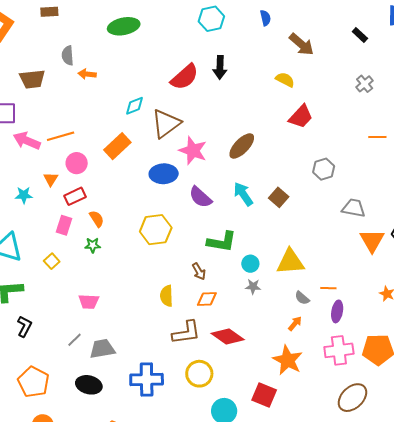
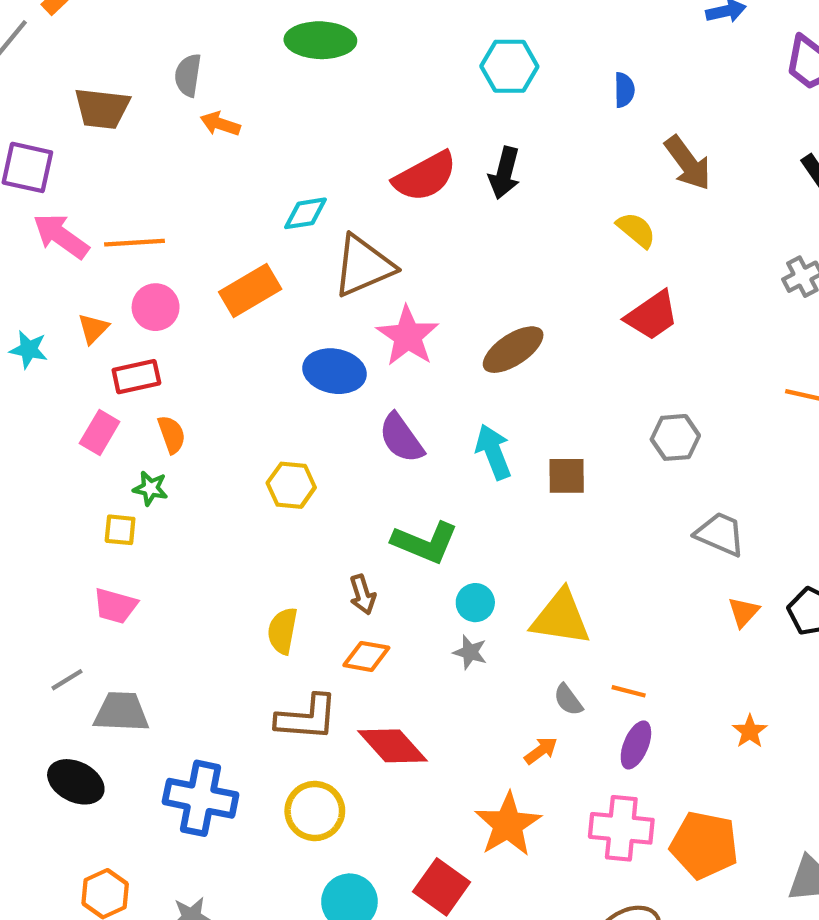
brown square: (279, 197) -> (567, 476), turned 36
yellow hexagon: (156, 230) -> (291, 485), size x0.7
orange triangle: (372, 241) -> (744, 612), size x0.6
yellow square: (52, 261) -> (120, 530), moved, turned 35

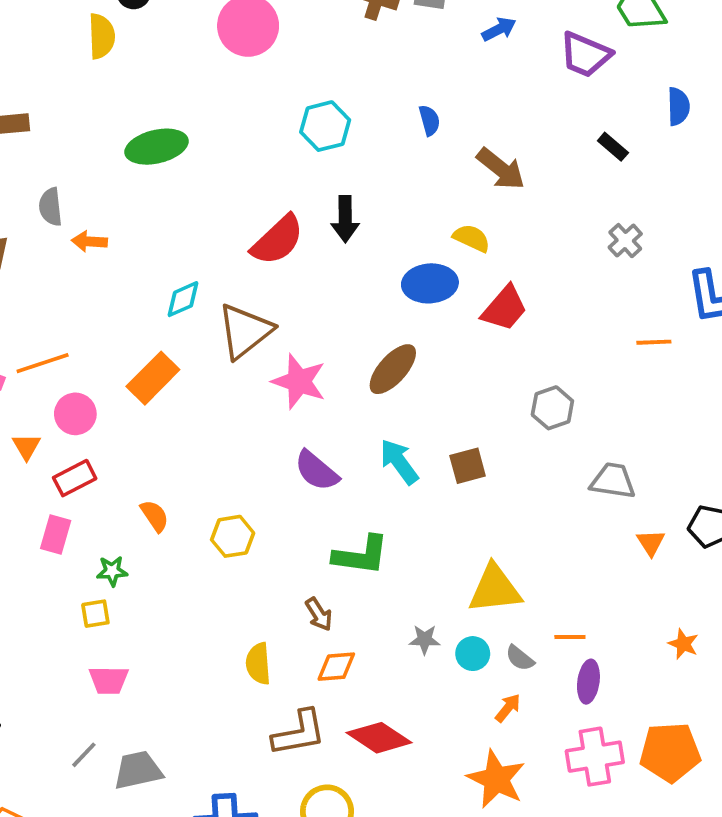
blue ellipse: (335, 371) -> (430, 283), moved
orange semicircle: (172, 434) -> (155, 516), moved
cyan circle: (475, 603) -> (473, 654), moved

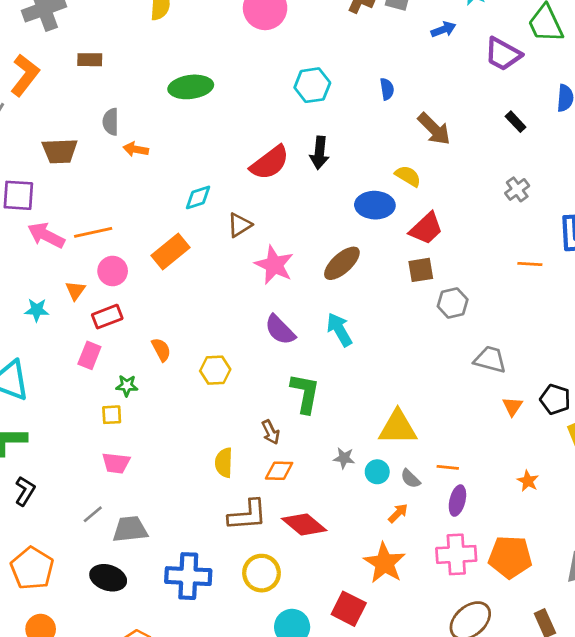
brown triangle: (245, 331) -> (240, 225), size x0.6
brown square: (468, 466) -> (421, 270), moved
green L-shape: (361, 555) -> (305, 393), turned -93

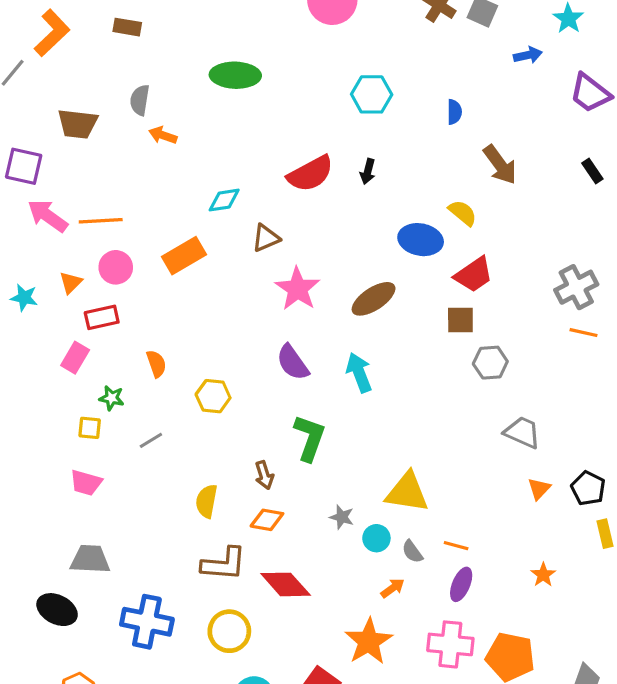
black arrow: (319, 153) -> (368, 171), size x0.7
gray cross: (517, 189) -> (576, 287), moved, size x1.5
gray line: (93, 514) -> (151, 440), moved

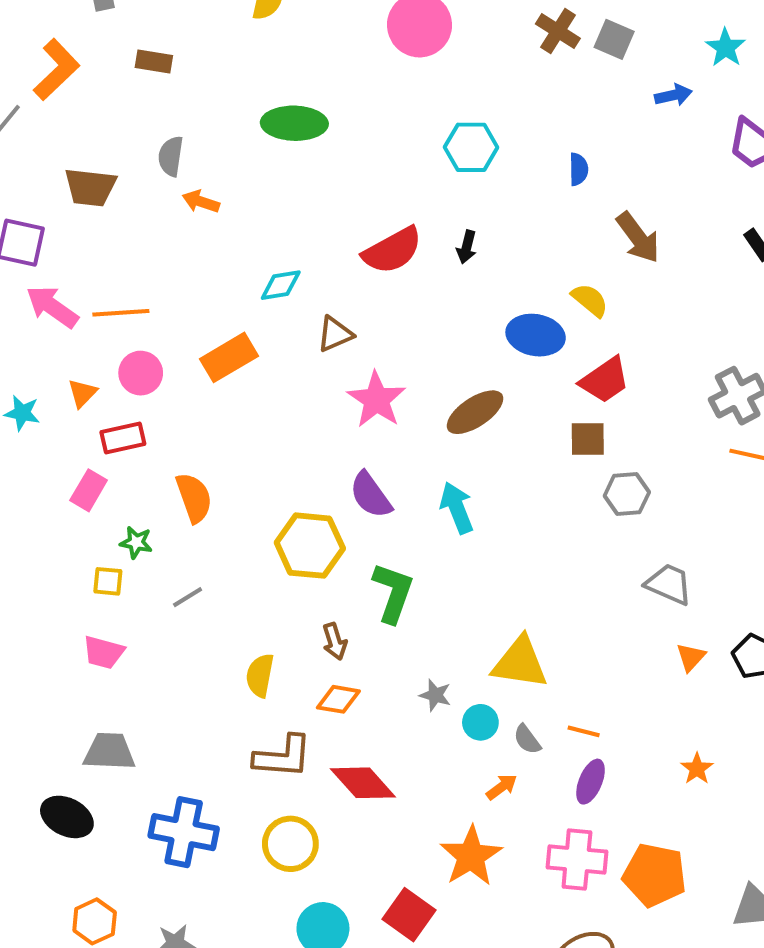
orange semicircle: (156, 364) -> (194, 498), size x1.4
yellow hexagon: (213, 396) -> (310, 546), moved, size x1.5

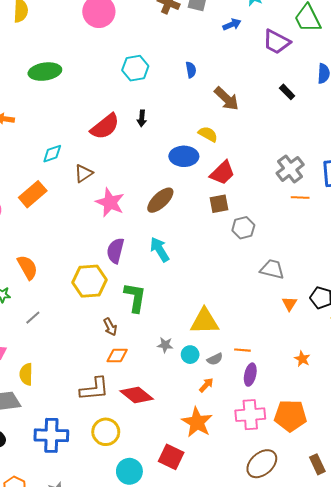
purple semicircle: (371, 495) -> (115, 251), turned 60
yellow semicircle: (260, 675) -> (26, 374), moved
gray semicircle: (527, 739) -> (215, 359), turned -70

